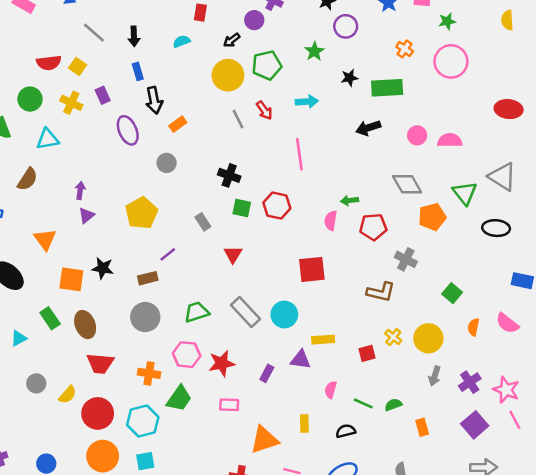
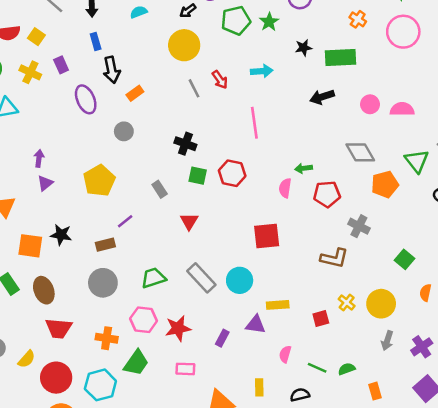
green pentagon: (267, 65) -> (236, 21), moved

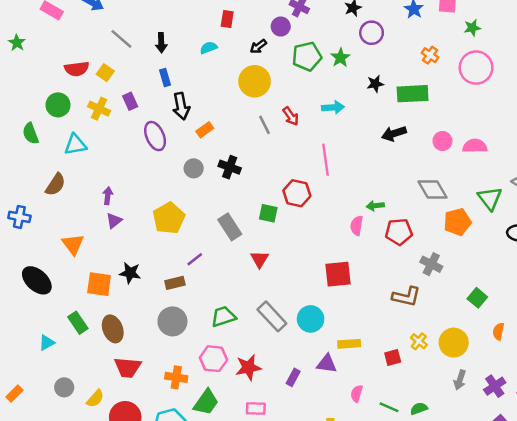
black cross: (185, 144) -> (230, 167), moved
red hexagon: (232, 173) -> (297, 193), moved
gray rectangle: (160, 189) -> (230, 227), size x1.5

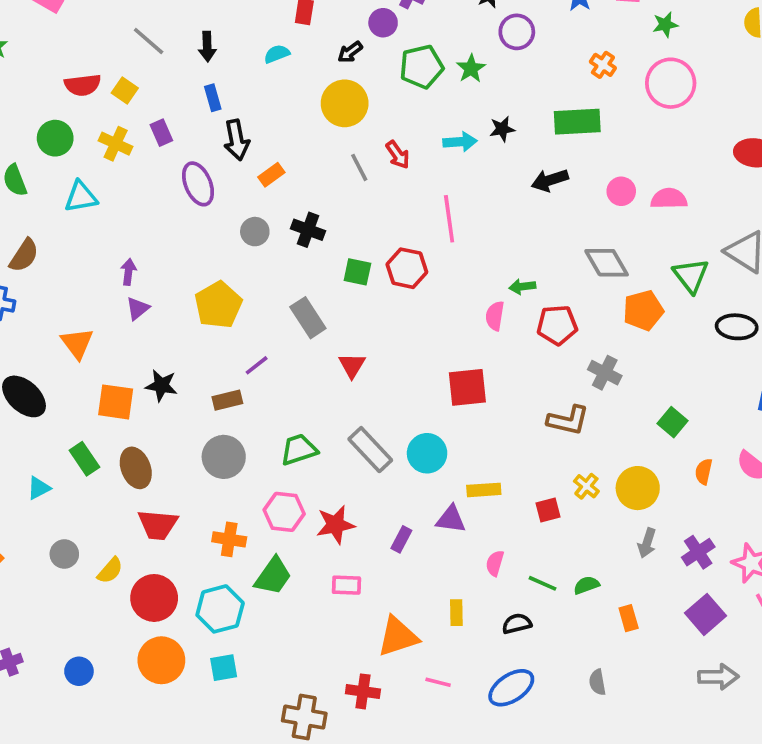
black star: (375, 84) -> (502, 129), moved
brown semicircle: (55, 185) -> (24, 255), moved
green square: (268, 213) -> (357, 272), moved

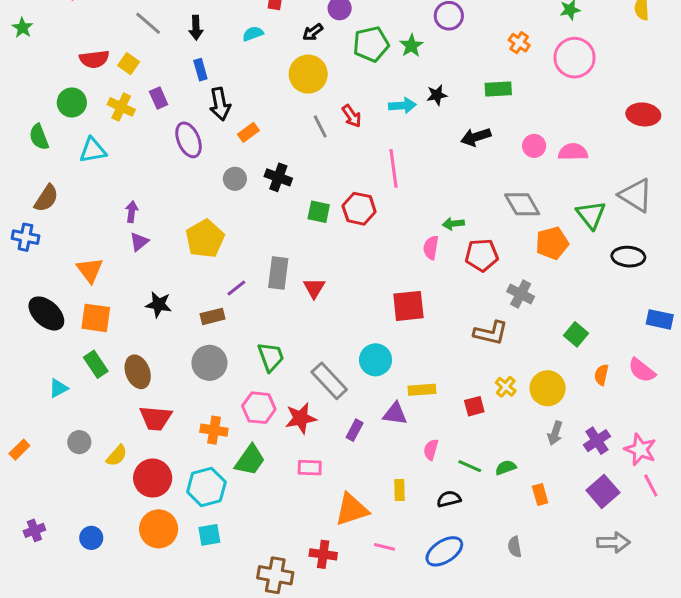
green rectangle: (577, 122) -> (498, 89), size x0.7
gray rectangle: (308, 318) -> (278, 273), moved, turned 40
orange square: (116, 402) -> (96, 318), moved
green trapezoid: (299, 450) -> (271, 357), turned 88
gray rectangle: (370, 450) -> (329, 381), moved

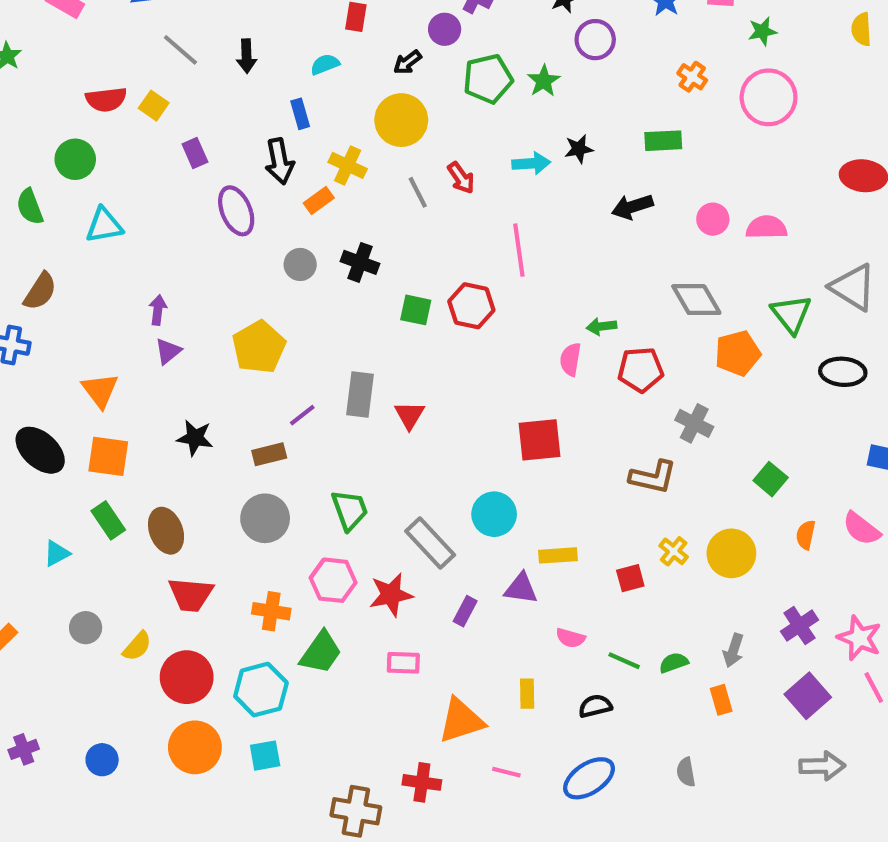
blue rectangle: (200, 70) -> (300, 114), moved
yellow cross: (121, 107) -> (348, 165), moved
gray arrow: (555, 433) -> (733, 650), moved
pink semicircle: (431, 450) -> (570, 638), turned -90

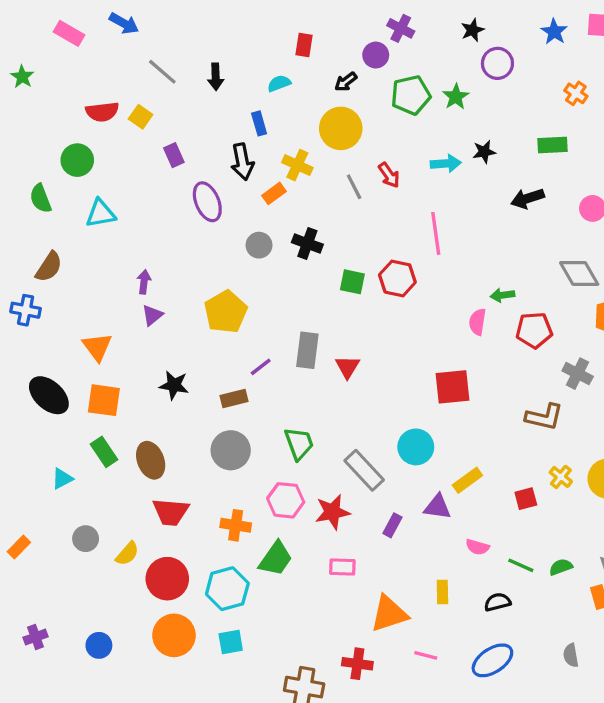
yellow rectangle: (558, 555) -> (467, 480), turned -32

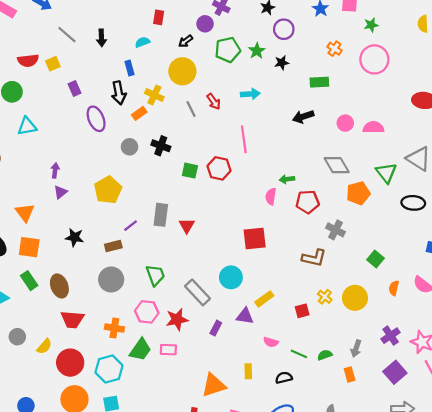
yellow square: (141, 117) -> (53, 64), turned 32
black star: (484, 152) -> (282, 63), moved
pink rectangle: (342, 567) -> (168, 350), moved

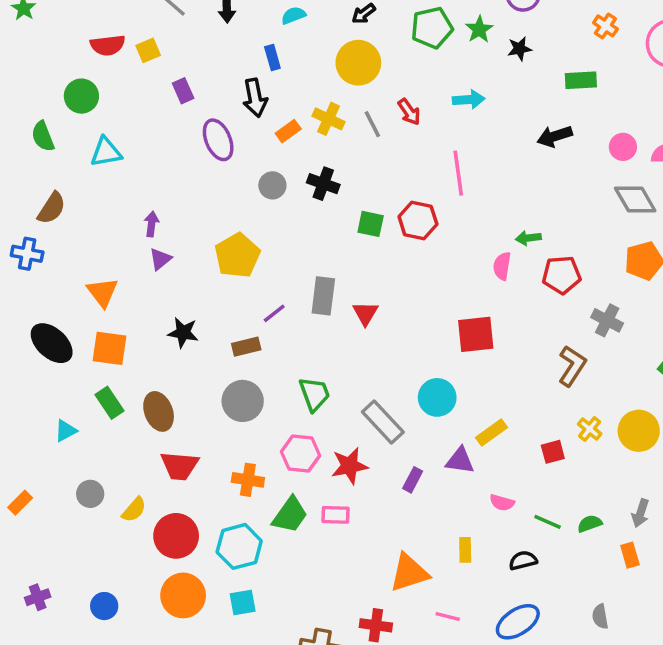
yellow cross: (154, 95) -> (329, 119), moved
gray diamond: (337, 165) -> (635, 199), moved
brown L-shape: (314, 258) -> (572, 366), turned -70

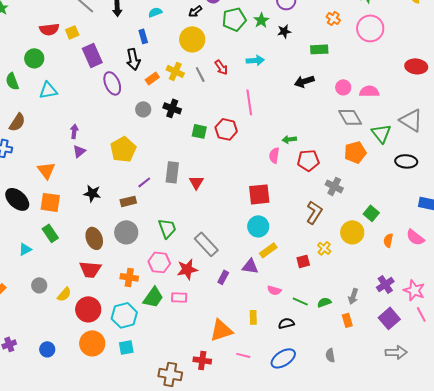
purple rectangle: (183, 91) -> (92, 55), size x1.6
cyan circle: (437, 397) -> (258, 226), moved
brown ellipse: (159, 411) -> (94, 238), moved
yellow circle: (639, 431) -> (352, 232), moved

